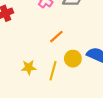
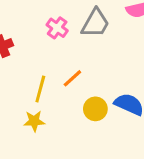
yellow line: (53, 71) -> (40, 89), moved

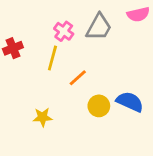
yellow line: (40, 89) -> (52, 58), moved

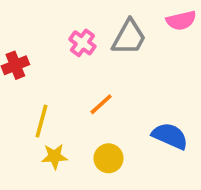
yellow line: (52, 58) -> (41, 121), moved
yellow circle: (99, 106) -> (109, 158), moved

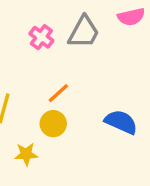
yellow star: (55, 156) -> (26, 154), moved
yellow circle: (109, 158) -> (53, 124), moved

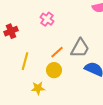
gray trapezoid: (84, 32) -> (80, 48), moved

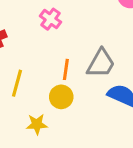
orange line: (57, 52) -> (66, 69), turned -40

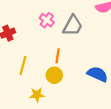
gray trapezoid: (101, 63) -> (73, 26), moved

